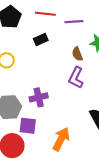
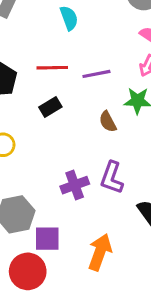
purple L-shape: (76, 78) -> (112, 178), moved
purple cross: (39, 97) -> (75, 185), moved

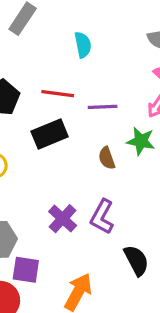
black rectangle: (50, 107) -> (50, 134), size x1.5
purple cross: (75, 185) -> (63, 219), turned -36

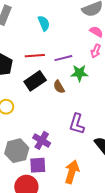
green star: (141, 141) -> (79, 73), moved
brown semicircle: (107, 158) -> (59, 87), moved
purple cross: (63, 219) -> (42, 140), moved

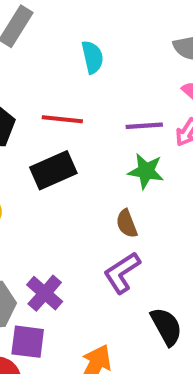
purple line: (63, 58) -> (144, 126), moved
brown semicircle: (59, 87) -> (127, 224), moved
purple L-shape: (77, 124) -> (122, 273), turned 30

